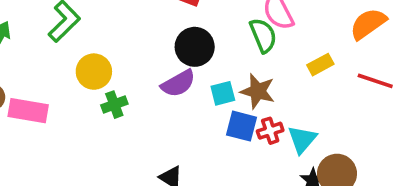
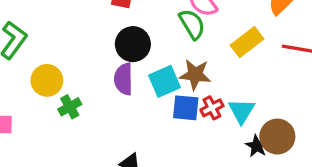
yellow rectangle: (320, 65) -> (247, 42), size x1.4
purple semicircle: (178, 83) -> (124, 79), turned 128
cyan square: (223, 93) -> (165, 81), size x1.4

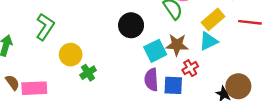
purple semicircle: (124, 79) -> (151, 80), moved
blue square: (186, 108) -> (173, 85), moved
cyan triangle: (241, 111) -> (208, 41), moved, turned 36

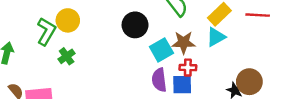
yellow circle: (71, 55) -> (68, 20), moved
red cross: (190, 68) -> (188, 68), moved, turned 35
green cross: (88, 73) -> (67, 56), moved

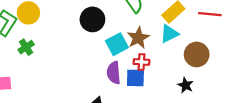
brown star: (184, 42) -> (138, 38), turned -30
brown circle: (249, 82) -> (197, 54), moved

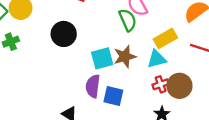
black circle: (92, 19) -> (64, 34), moved
red cross: (141, 62) -> (161, 84), moved, turned -35

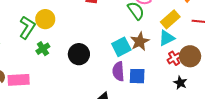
black circle: (64, 34) -> (79, 54), moved

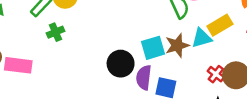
cyan triangle: (167, 38) -> (202, 38), moved
black circle: (79, 54) -> (121, 64), moved
red cross: (174, 58) -> (216, 74), turned -32

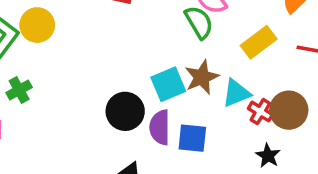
green cross: (55, 32) -> (19, 90), moved
cyan triangle: (202, 38) -> (236, 93), moved

